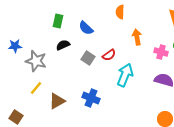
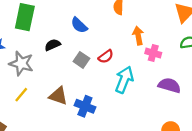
green rectangle: (58, 21) -> (25, 17), moved, size x1.6
pink cross: (161, 52) -> (153, 53), moved
brown triangle: (57, 101) -> (58, 96), moved, turned 48

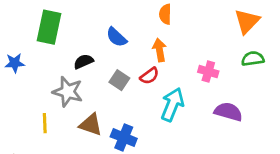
orange arrow: (138, 36) -> (160, 50), moved
gray star: (21, 63) -> (68, 92), moved
yellow line: (21, 95) -> (45, 123), turned -42

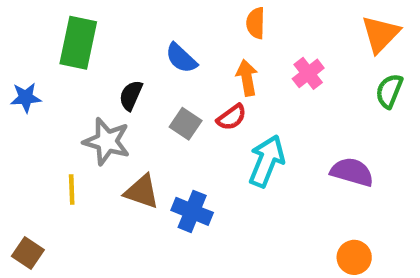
green semicircle: (253, 59) -> (389, 91), turned -60
black semicircle: (83, 62) -> (131, 95), turned -42
pink cross: (208, 72) -> (308, 73), moved, turned 36

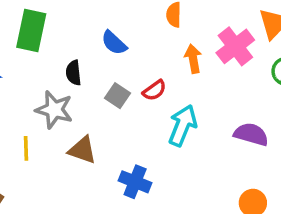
pink cross: (308, 73) -> (235, 46), moved, size x1.5
orange arrow: (247, 78) -> (193, 59), moved
black semicircle: (131, 95) -> (73, 73), turned -30
blue cross: (192, 211) -> (135, 182), moved

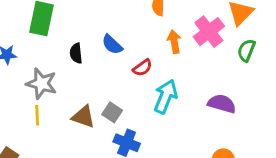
blue semicircle: (114, 43) -> (112, 45), moved
gray square: (117, 96) -> (112, 112), moved
gray star: (54, 110) -> (41, 84), moved

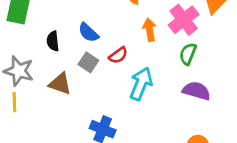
green semicircle: (246, 50) -> (188, 54), moved
gray square: (112, 112) -> (88, 62), moved
brown triangle: (83, 117) -> (60, 84), moved

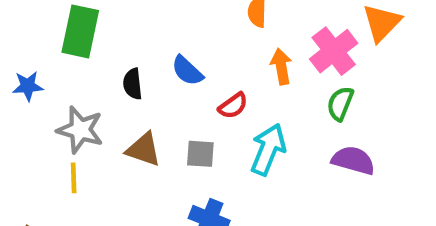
gray square: (88, 62) -> (200, 154), moved, turned -30

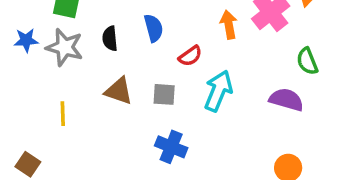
blue semicircle: (187, 71) -> (154, 28), turned -148
green semicircle: (340, 104) -> (307, 61), moved, turned -44
gray star: (80, 130) -> (65, 47), moved

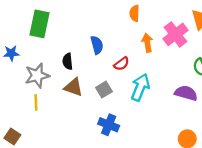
black semicircle: (110, 39) -> (68, 61), moved
gray star: (65, 47) -> (37, 76), moved, turned -30
gray square: (164, 94) -> (104, 90), turned -35

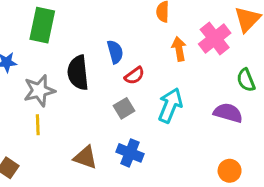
black semicircle: (68, 61) -> (78, 73), size x1.6
red semicircle: (122, 64) -> (134, 76), moved
brown triangle: (73, 87) -> (85, 157), moved

